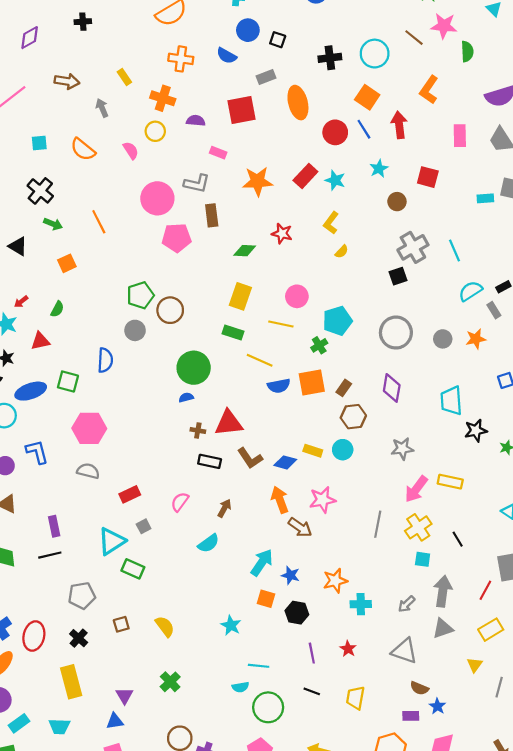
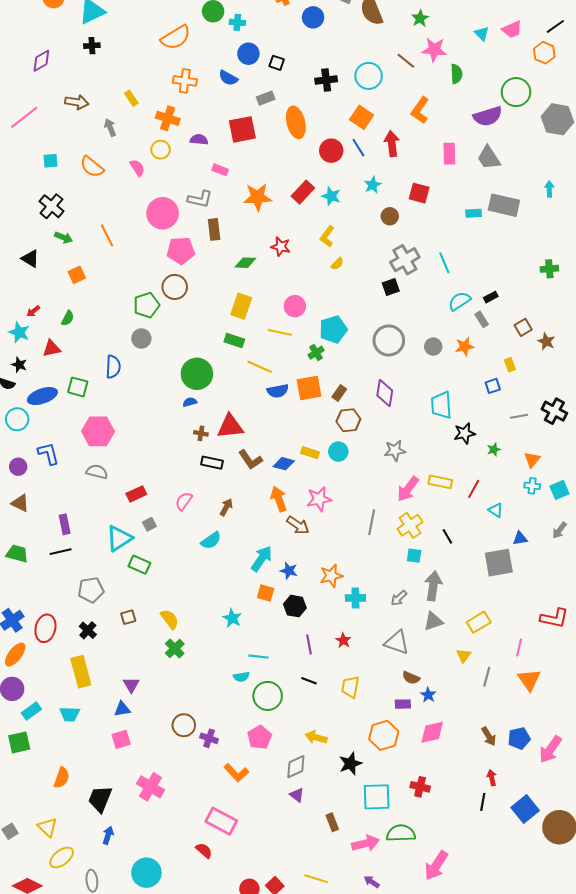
brown circle: (170, 310) -> (175, 287), moved
red line: (485, 590) -> (474, 489), moved
green cross: (170, 682) -> (175, 648), moved

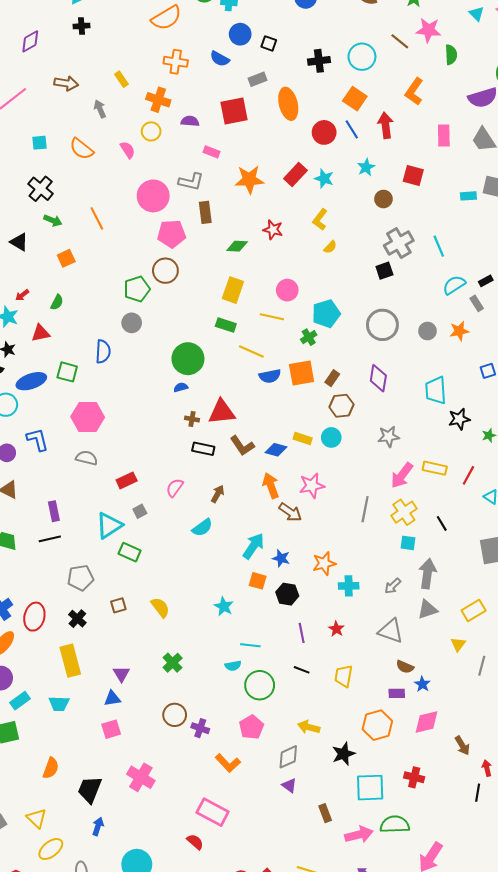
green cross: (175, 648) -> (173, 663), moved
brown arrow: (489, 736) -> (462, 746), moved

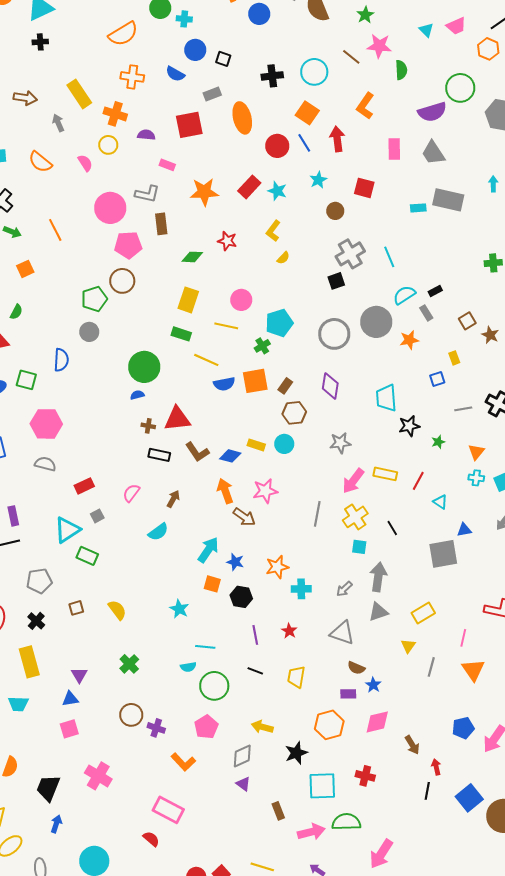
yellow rectangle: (121, 79) -> (79, 94), size x1.8
gray circle: (427, 331) -> (376, 322), moved, size x1.8

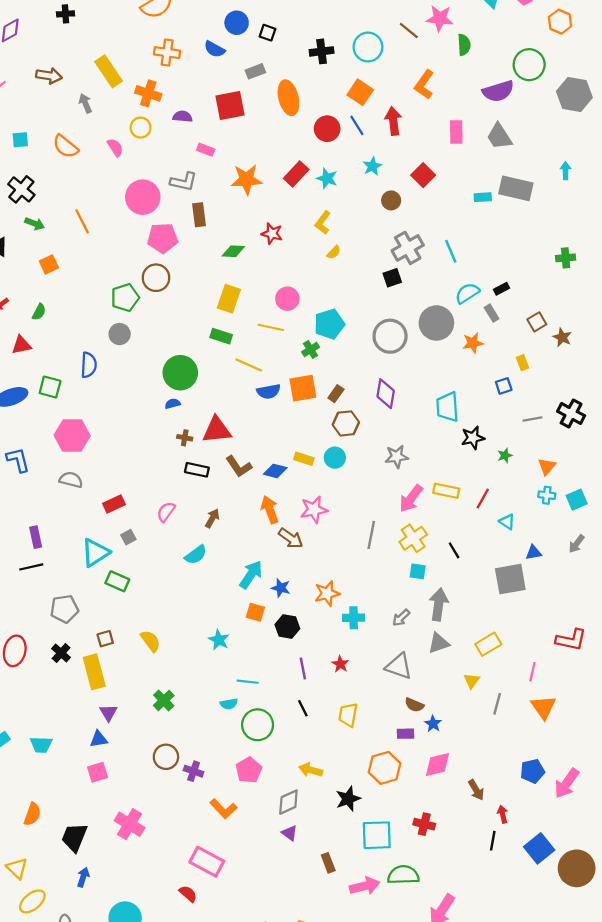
red square: (364, 188) -> (423, 175), turned 30
yellow rectangle: (29, 662) -> (94, 672), moved
black line: (255, 671) -> (303, 708), turned 42

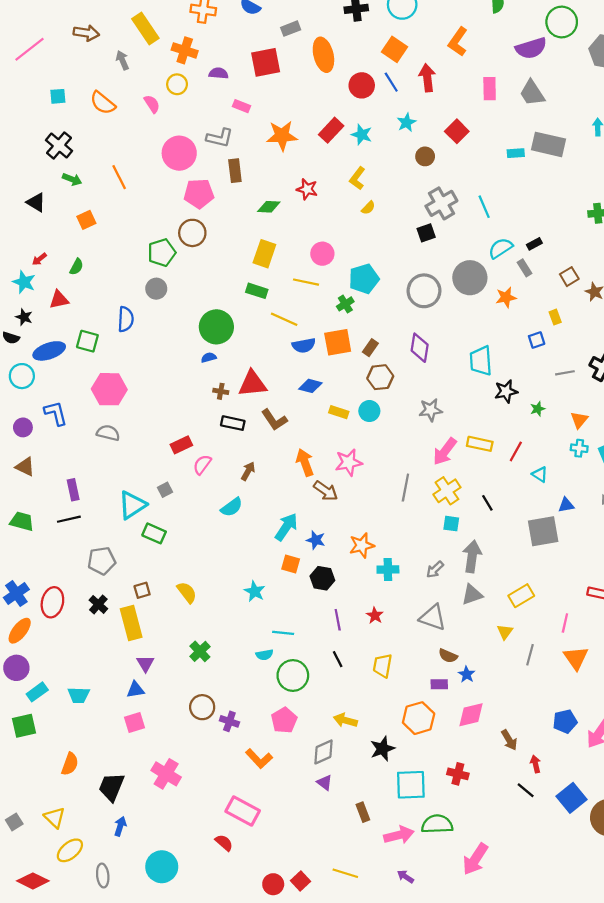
blue diamond: (275, 471) -> (310, 386), moved
red rectangle: (114, 504) -> (181, 445), moved
black line: (493, 841) -> (526, 790), turned -60

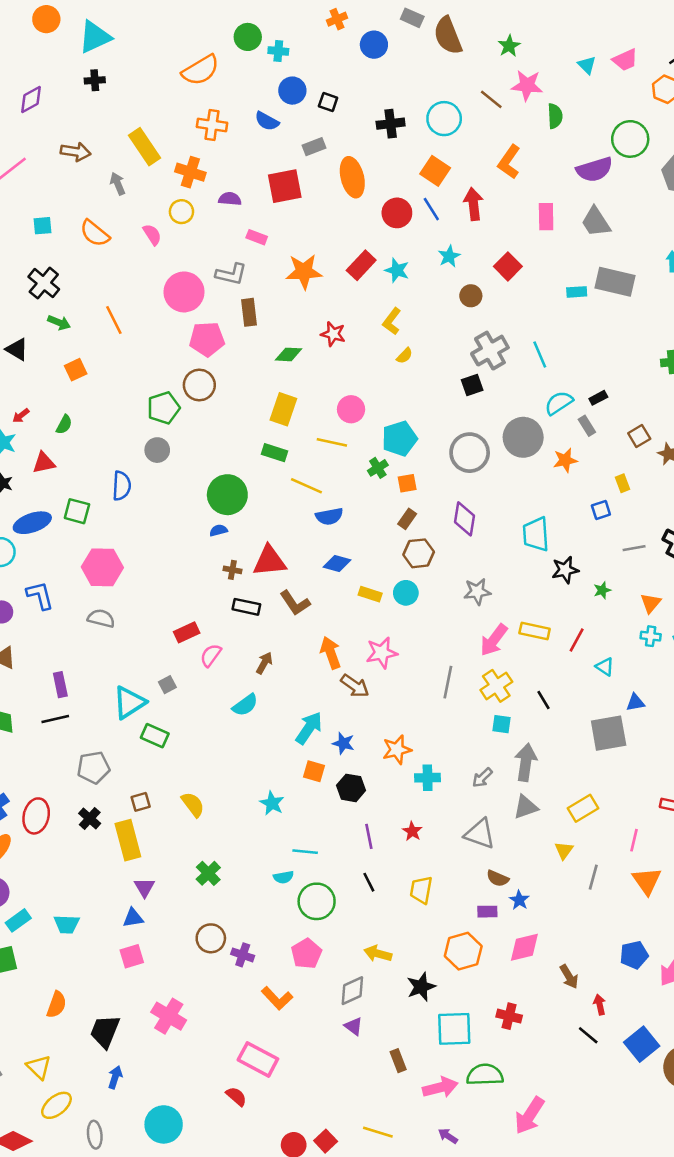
orange square: (338, 342) -> (407, 483), moved, size x0.6

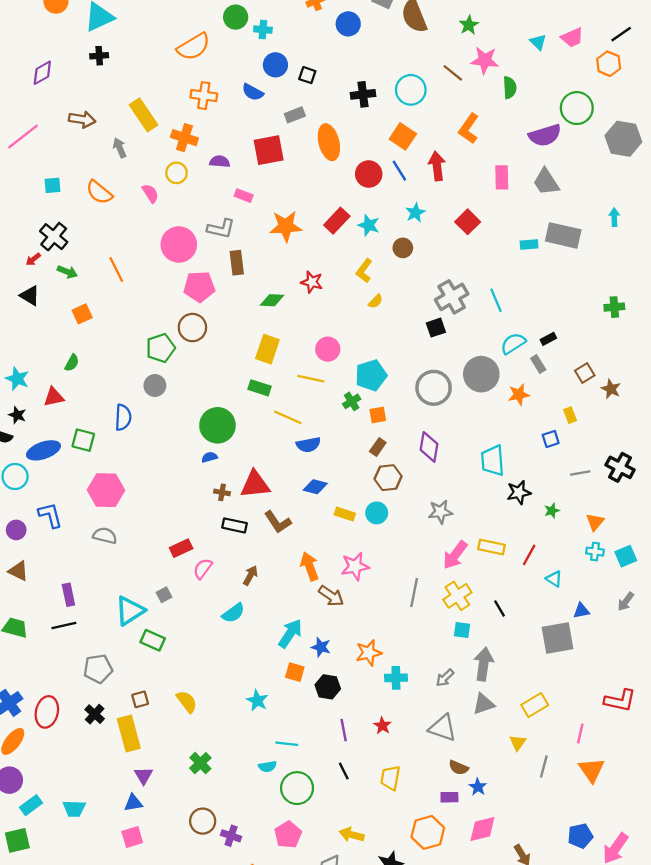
brown circle: (471, 296) -> (403, 248), moved
red arrow: (21, 416) -> (33, 259), moved

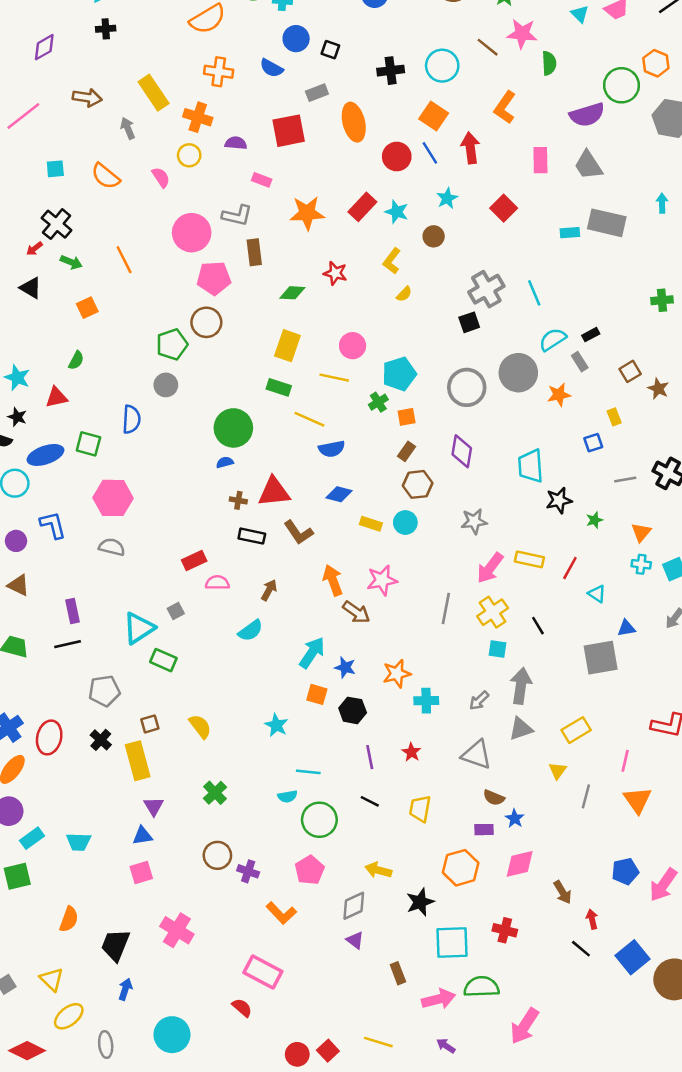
orange hexagon: (609, 64) -> (656, 63), moved
pink semicircle: (203, 569) -> (217, 583), turned 55
black line: (344, 771) -> (370, 801), turned -36

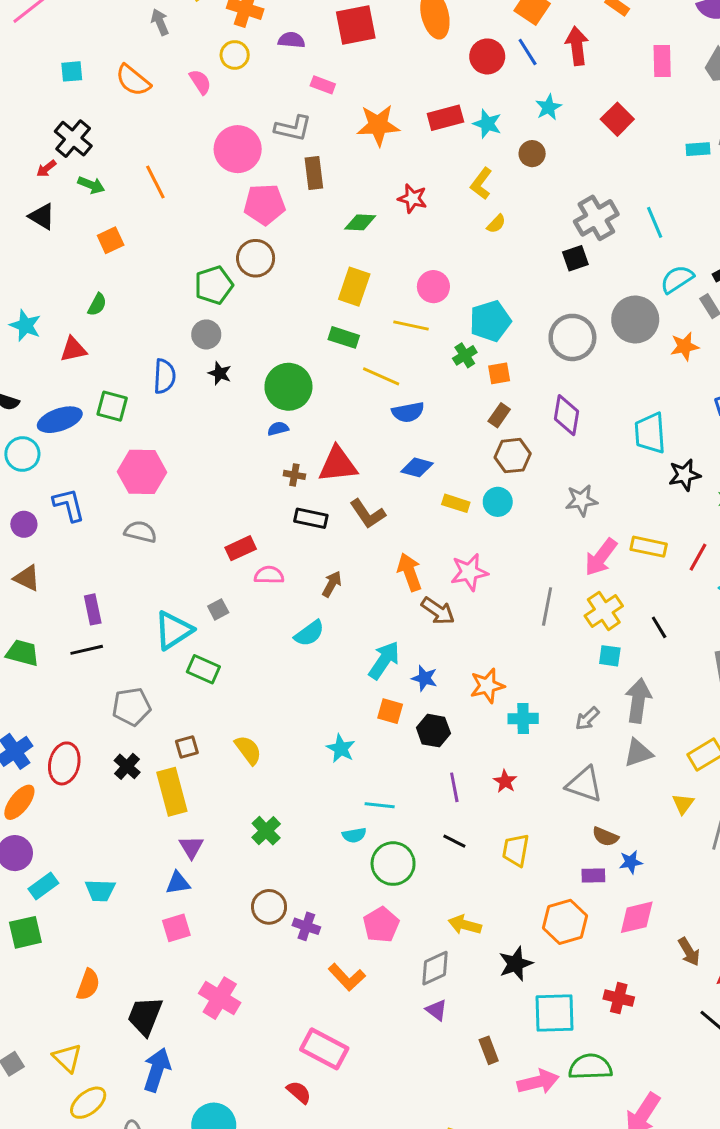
red rectangle: (362, 207) -> (445, 118), turned 32
black star: (17, 417) -> (220, 373), moved
blue star: (515, 819) -> (631, 862), turned 30
blue arrow: (125, 989) -> (157, 1070), size x1.6

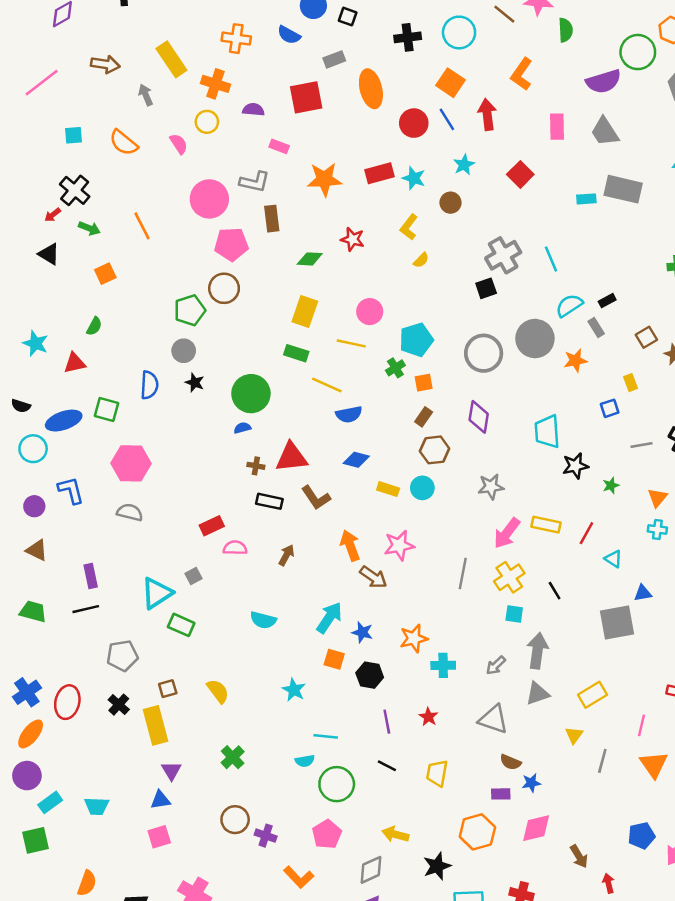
cyan semicircle: (309, 633) -> (263, 620), moved, turned 50

